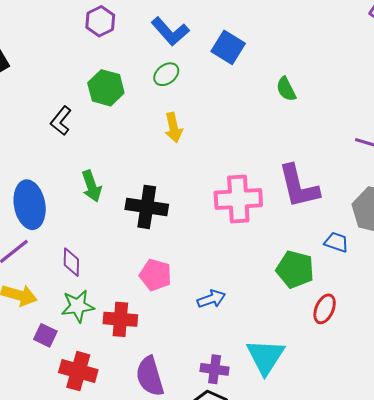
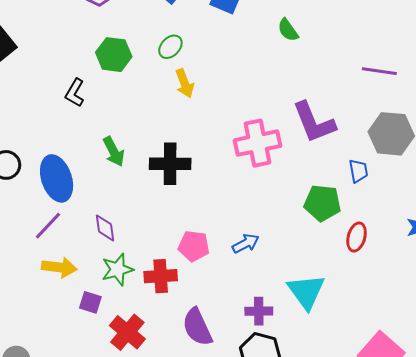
green ellipse: (166, 74) -> (170, 47), moved
blue trapezoid: (336, 242) -> (358, 171), turned 70
pink pentagon: (155, 275) -> (194, 246), moved
red cross: (78, 371) -> (127, 332), turned 33

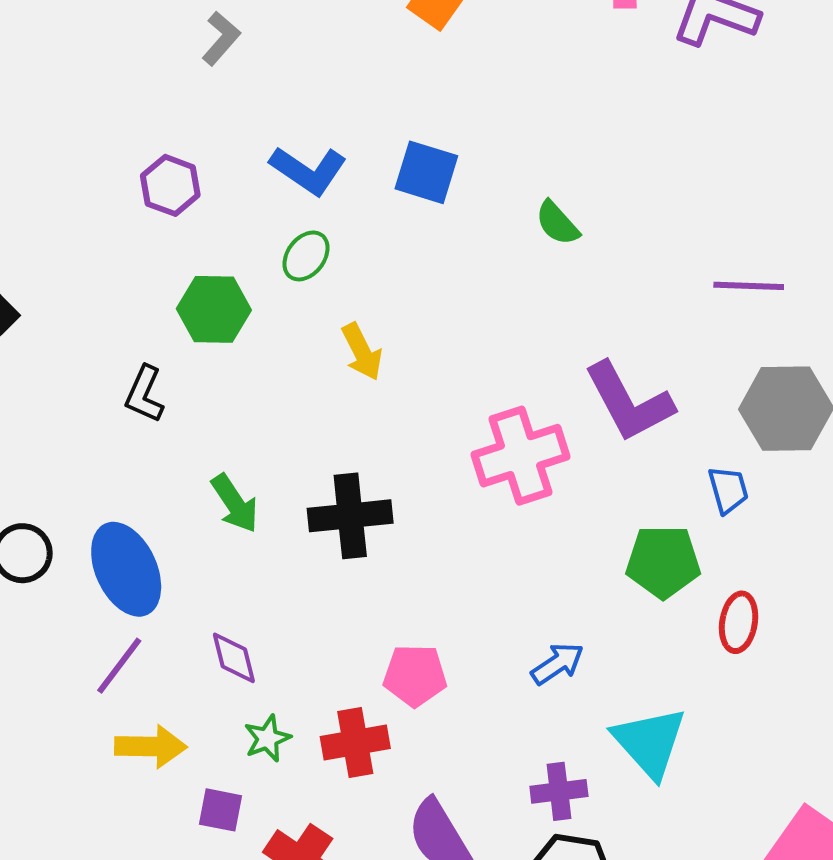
green ellipse: (170, 47) -> (306, 256), moved
blue arrow: (246, 243) -> (557, 664), moved
green star: (117, 270) -> (267, 738), size x0.7

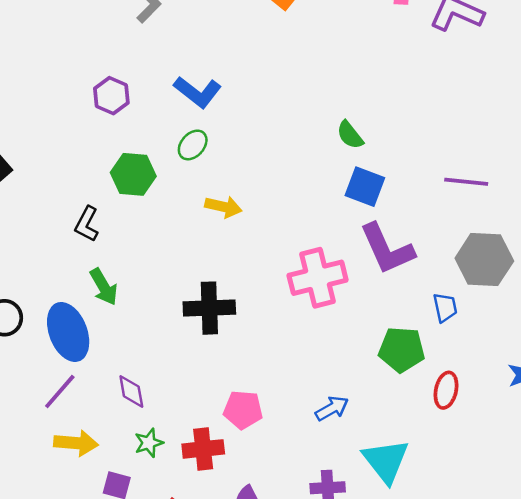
blue square: (426, 172) -> (365, 187), moved
yellow arrow: (362, 352) -> (223, 207), turned -54
green arrow: (235, 503) -> (104, 287), moved

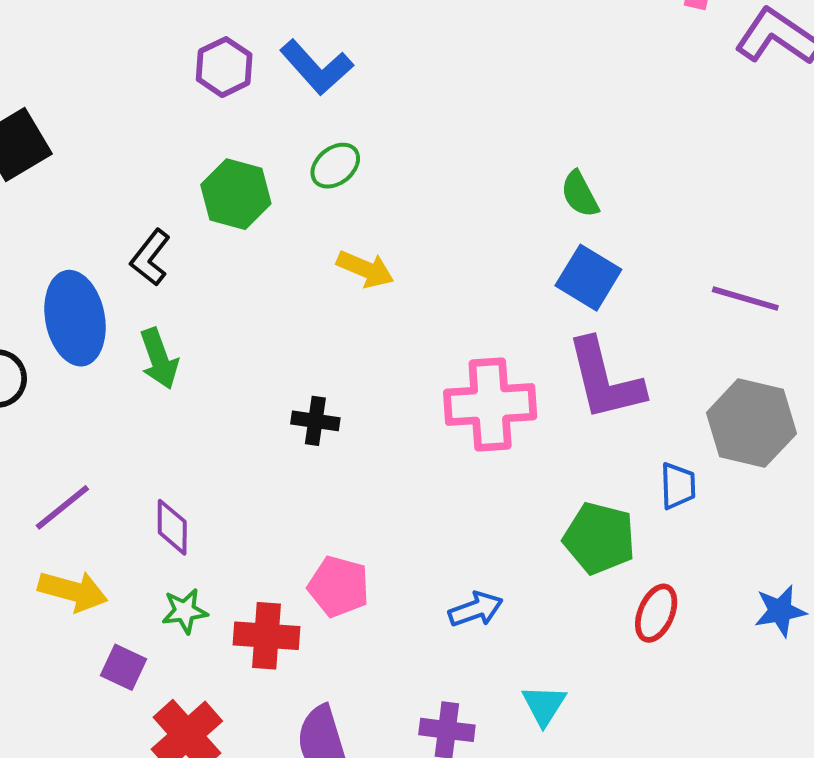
blue L-shape: (198, 92) -> (316, 67), moved
black cross: (209, 308) -> (315, 421), size x0.6
blue ellipse: (68, 332) -> (75, 318), moved
cyan triangle: (386, 461) -> (544, 705), size x0.6

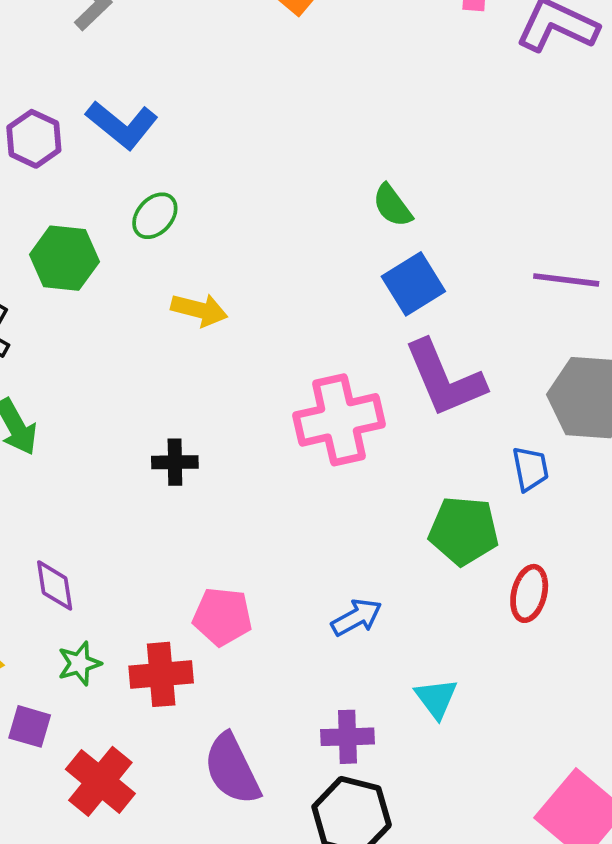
blue square: (588, 278) -> (413, 284), turned 36

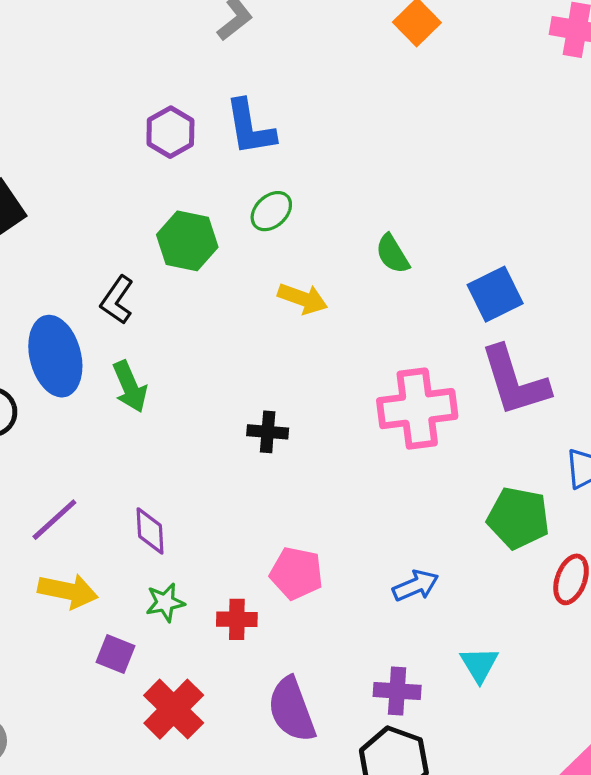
blue L-shape: (122, 125) -> (250, 127), turned 36
green semicircle: (392, 206) -> (392, 254), moved
red cross: (161, 674) -> (237, 619), size x0.7

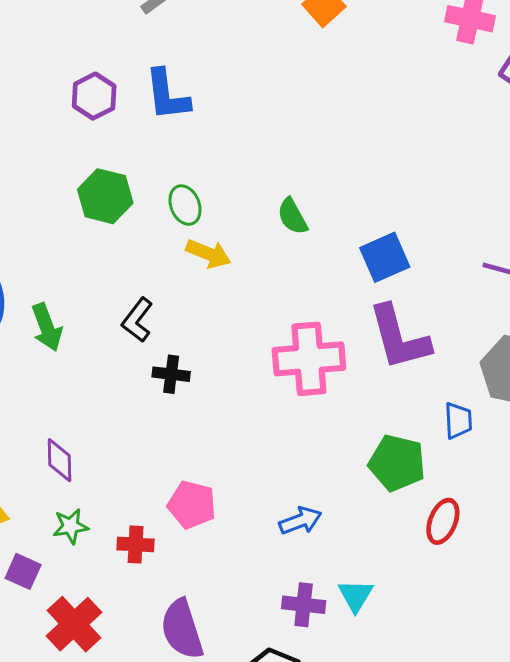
green ellipse: (271, 211) -> (185, 205), moved, turned -72
black L-shape: (117, 300) -> (137, 320), moved
purple cross: (397, 691) -> (304, 605), moved

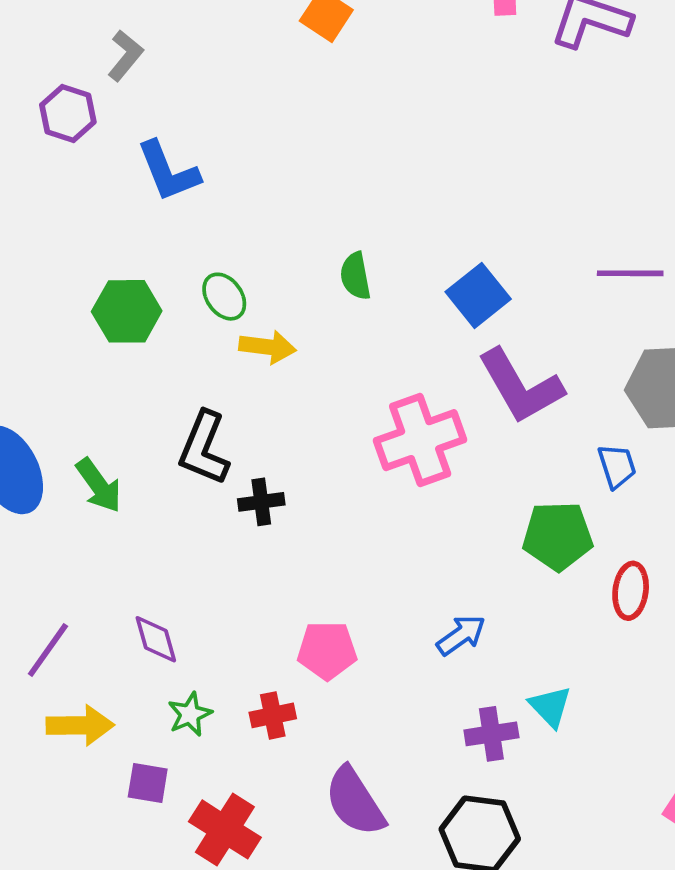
purple hexagon: (94, 96) -> (68, 113), moved
green semicircle: (292, 216) -> (355, 276), turned 33
black L-shape: (137, 320) -> (204, 448), size x1.4

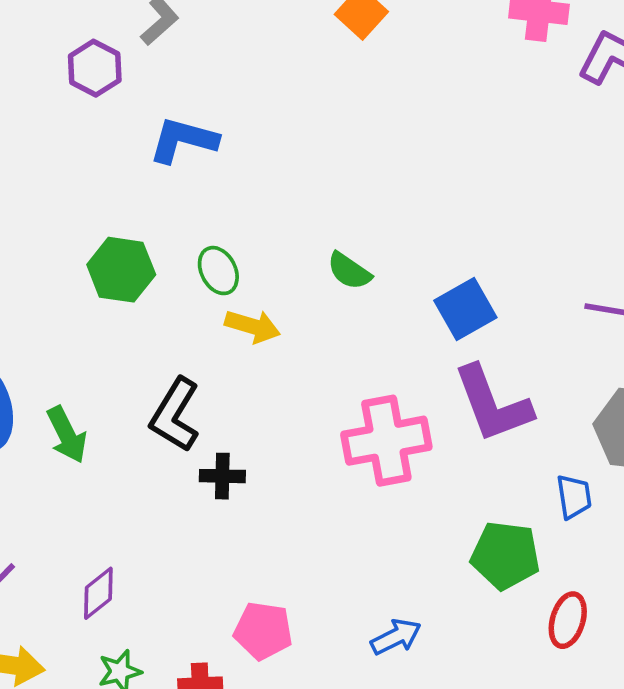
blue L-shape: (168, 171) -> (183, 140), turned 118
green semicircle: (355, 276) -> (349, 271), turned -54
purple diamond: (156, 639) -> (98, 593), turned 58

